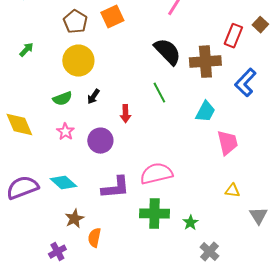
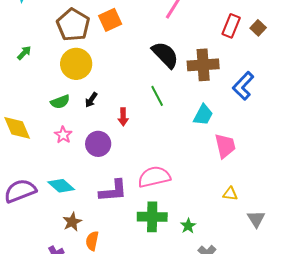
brown pentagon: (75, 22) -> (73, 25), size x1.4
red rectangle: (233, 36) -> (231, 26), moved

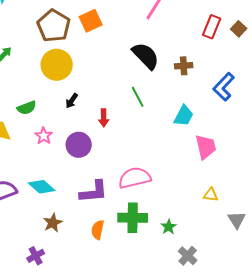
brown cross: (203, 65) -> (184, 66), size x0.6
green semicircle: (60, 102) -> (27, 108), moved
orange semicircle: (92, 241) -> (98, 230), moved

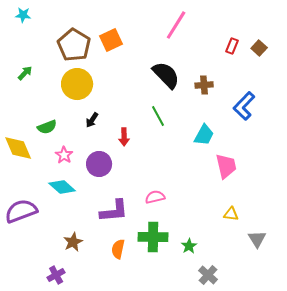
red rectangle: (212, 27) -> (232, 46), size x0.7
pink semicircle: (135, 178) -> (155, 197), size x0.6
cyan diamond: (42, 187) -> (62, 187), moved

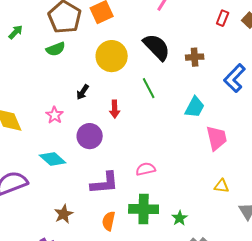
green arrow: (25, 73) -> (16, 32), moved
yellow circle: (77, 84) -> (112, 56), moved
green semicircle: (47, 127) -> (56, 49), moved
pink star: (64, 155) -> (55, 115), moved

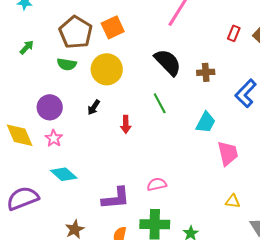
green semicircle: (56, 49) -> (67, 64), turned 30
yellow circle: (112, 56) -> (107, 69), moved
pink star: (55, 115) -> (54, 138), moved
purple circle: (90, 136) -> (50, 107), moved

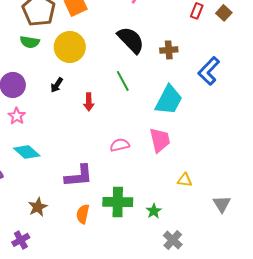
cyan trapezoid: (206, 122) -> (169, 100), size x1.4
pink trapezoid: (228, 153) -> (160, 140), moved
pink semicircle: (157, 184) -> (120, 145), moved
yellow triangle: (233, 201) -> (185, 180), moved

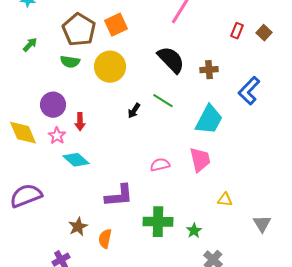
green line: (123, 81) -> (163, 101), turned -30
black arrow: (57, 85) -> (134, 111), moved
red arrow: (89, 102) -> (80, 122), moved
cyan diamond: (27, 152) -> (76, 160), moved
orange semicircle: (83, 214) -> (105, 239), moved

